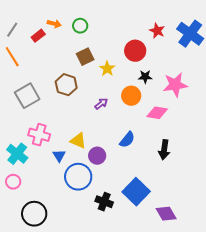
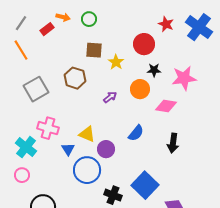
brown square: (85, 57) -> (94, 50), turned 30

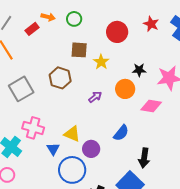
red circle: (144, 44) -> (117, 32), moved
black arrow: (173, 143) -> (144, 158), moved

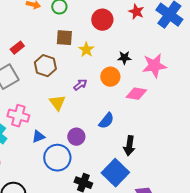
red rectangle: (32, 29) -> (17, 48), moved
yellow triangle: (72, 134) -> (57, 103), moved, turned 30
blue triangle: (53, 149) -> (38, 137), turned 40

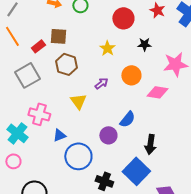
brown square: (64, 38) -> (58, 36), moved
black star: (124, 58) -> (144, 44), moved
purple circle: (76, 137) -> (108, 135), moved

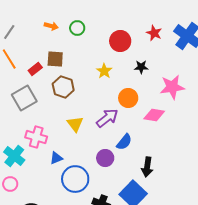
purple arrow: (101, 83) -> (107, 118), moved, size x1.6

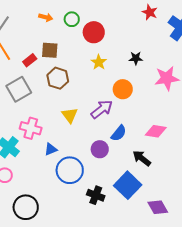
red star: (154, 33) -> (150, 12), moved
red circle: (120, 41) -> (94, 32), moved
pink diamond: (154, 115) -> (156, 131), moved
black arrow: (147, 167) -> (142, 158), turned 120

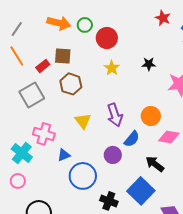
orange arrow: (46, 17) -> (59, 23), size x1.6
orange circle: (123, 89) -> (151, 116), moved
purple arrow: (102, 109) -> (115, 115), turned 110

